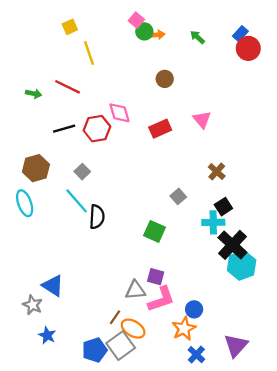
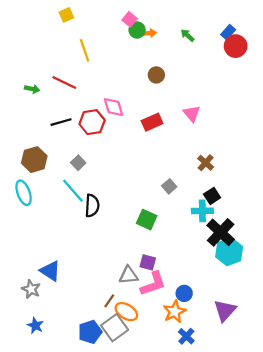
yellow square: (70, 27) -> (66, 15), moved
blue star: (47, 335) -> (35, 326), moved
purple triangle: (236, 346) -> (225, 311), moved

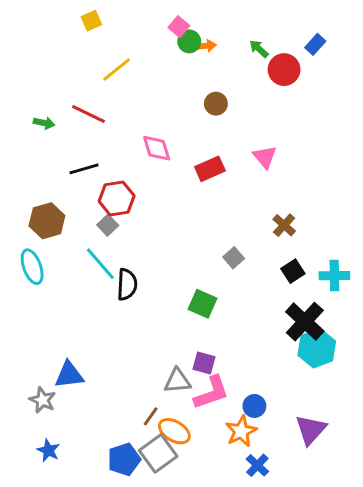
red circle: (236, 46) -> (284, 70), moved
yellow line: (85, 50) -> (117, 70), turned 70
red hexagon: (92, 122) -> (117, 199), moved
cyan cross: (202, 211) -> (334, 276), moved
blue triangle: (50, 271) -> (69, 375), turned -40

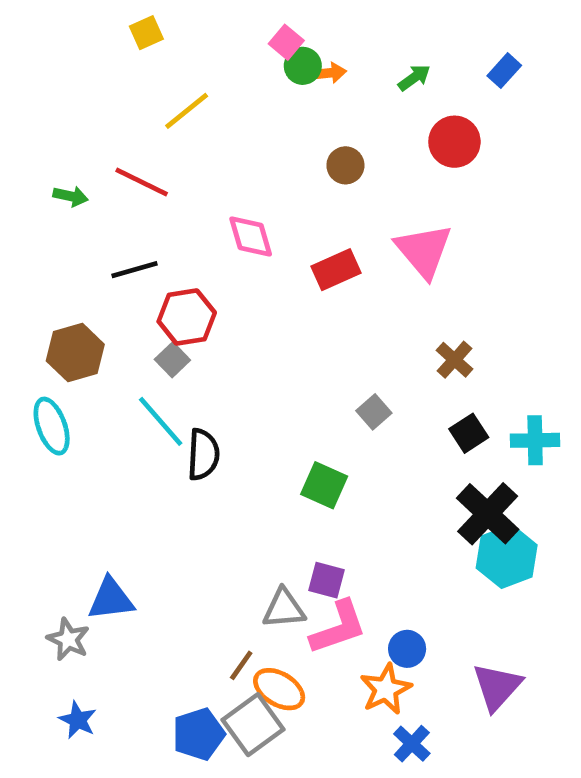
green arrow: (259, 49) -> (414, 78), turned 102
red circle: (284, 70) -> (454, 142), moved
pink triangle: (265, 157) -> (424, 251), size x1.5

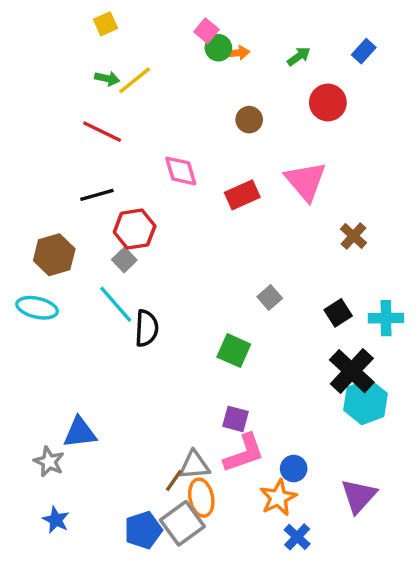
green arrow: (71, 196) -> (107, 79), moved
brown cross: (454, 360) -> (353, 236), moved
cyan ellipse: (52, 426) -> (37, 308), turned -57
gray triangle: (284, 609) -> (194, 465), moved
orange ellipse: (279, 689) -> (201, 498), turned 48

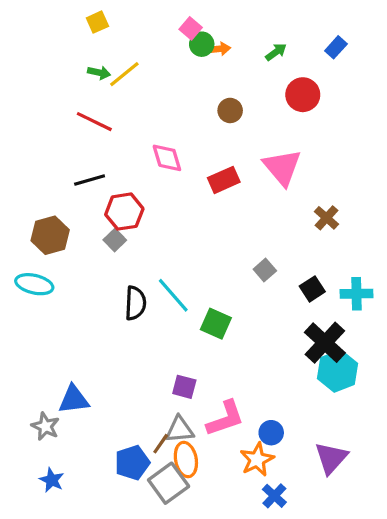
gray square: (270, 297) -> (265, 270), moved
cyan line: (116, 304) -> (173, 295), moved
purple square: (235, 419) -> (184, 387), moved
blue pentagon: (143, 530) -> (132, 463), moved

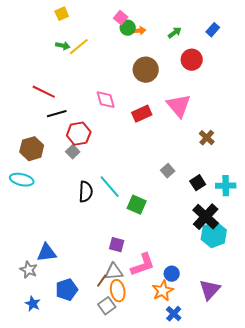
brown circle: (230, 110) -> (146, 70), size x1.6
red line: (94, 122) -> (44, 92), moved
blue pentagon: (132, 463) -> (67, 290), moved
gray square: (169, 483) -> (107, 306), size x0.7

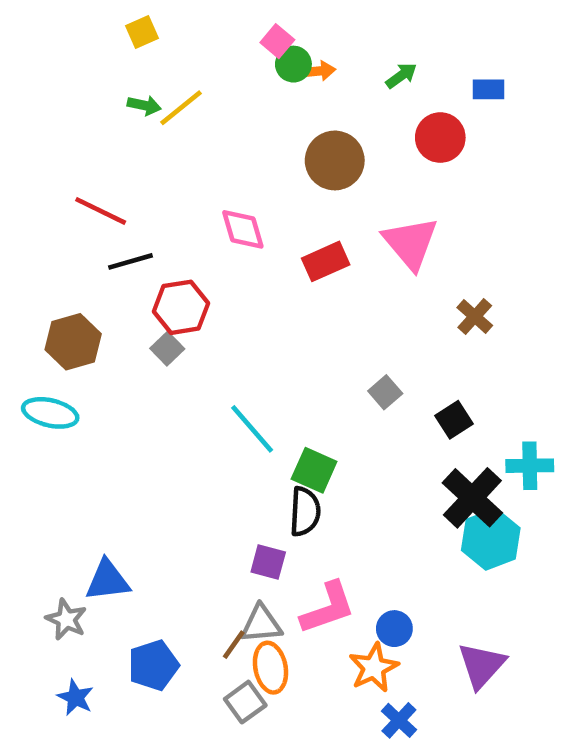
blue rectangle: (213, 30) -> (488, 89), moved, turned 48
cyan cross: (226, 186) -> (530, 466), moved
black semicircle: (86, 192) -> (305, 512), moved

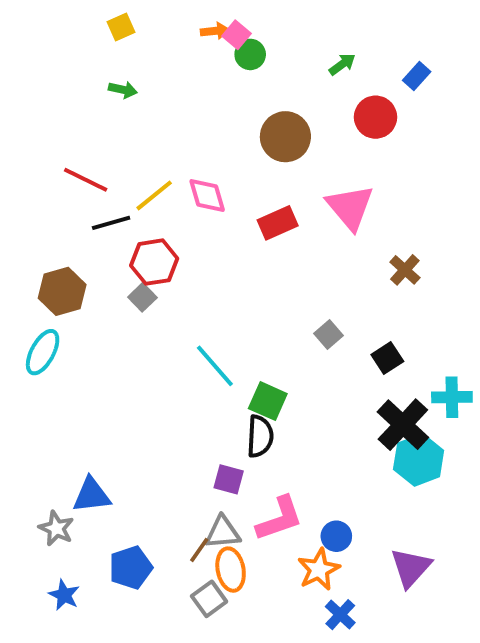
orange arrow: (319, 71) -> (215, 31), moved
blue rectangle: (488, 89) -> (417, 76), turned -48
yellow line: (181, 108) -> (154, 195), moved
cyan ellipse: (50, 413) -> (43, 352), turned -75

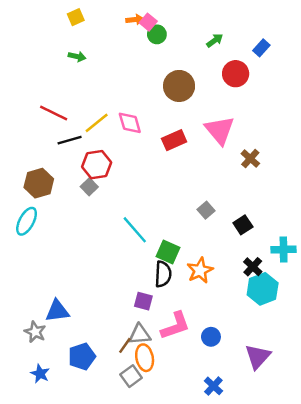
brown cross: (405, 270) -> (250, 159), moved
black cross: (403, 425) -> (253, 267), size x0.6
orange star: (319, 570) -> (200, 270), moved

